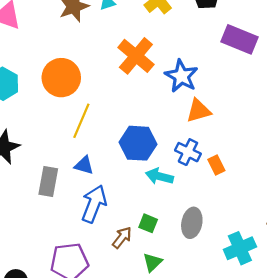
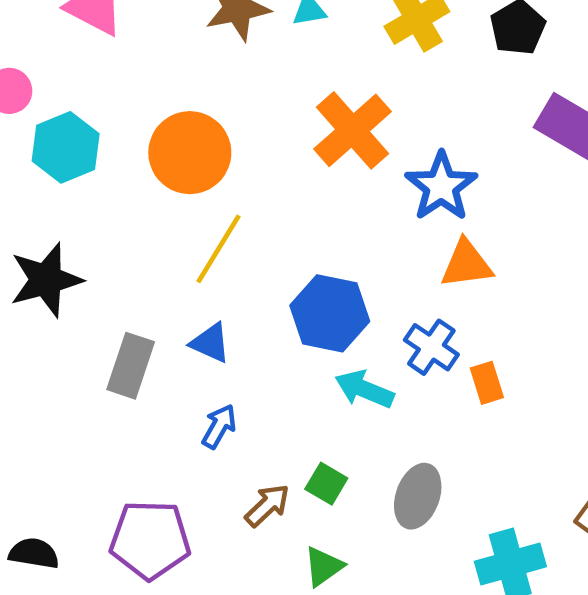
blue arrow: (94, 204) -> (219, 426), size x0.6

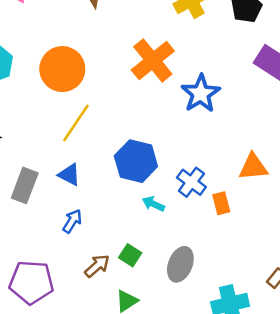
orange triangle: (466, 264) -> (253, 167), moved
cyan arrow: (364, 389) -> (153, 204), size x0.7

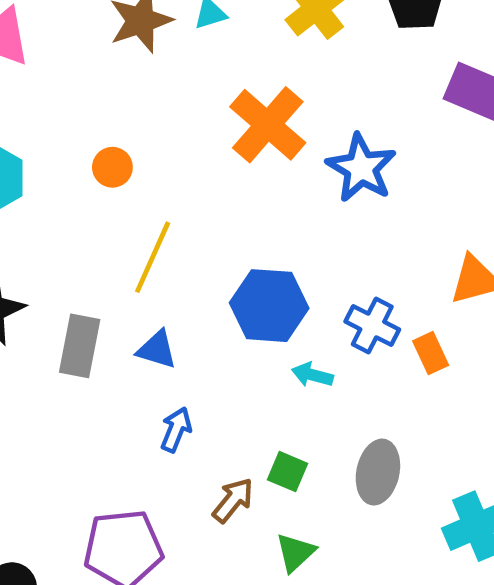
orange circle: (62, 69) -> (112, 167), size x0.5
gray rectangle: (25, 185) -> (80, 346), moved

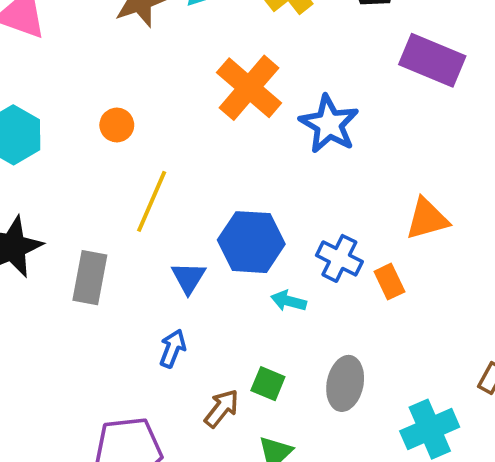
blue triangle: (157, 350) -> (188, 278), moved, turned 45

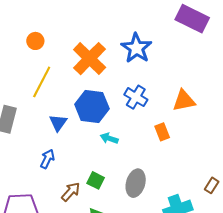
orange cross: (249, 88) -> (90, 59), moved
orange circle: (117, 125) -> (35, 41), moved
blue cross: (339, 258) -> (136, 97), moved

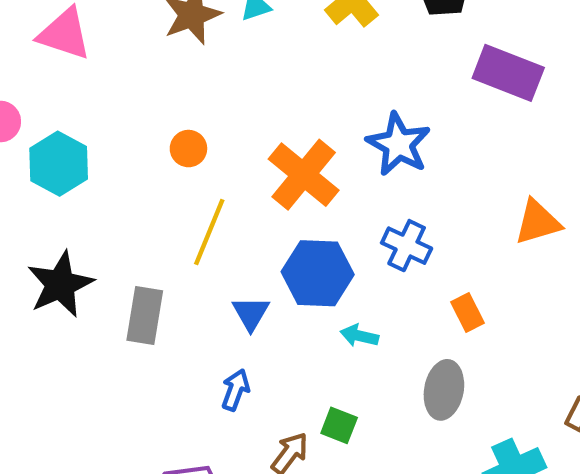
orange triangle: (184, 101) -> (538, 222), moved
gray ellipse: (136, 183) -> (444, 390), moved

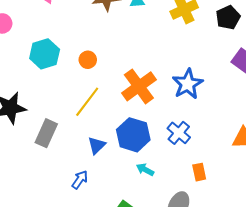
cyan hexagon: (59, 164) -> (45, 54), moved

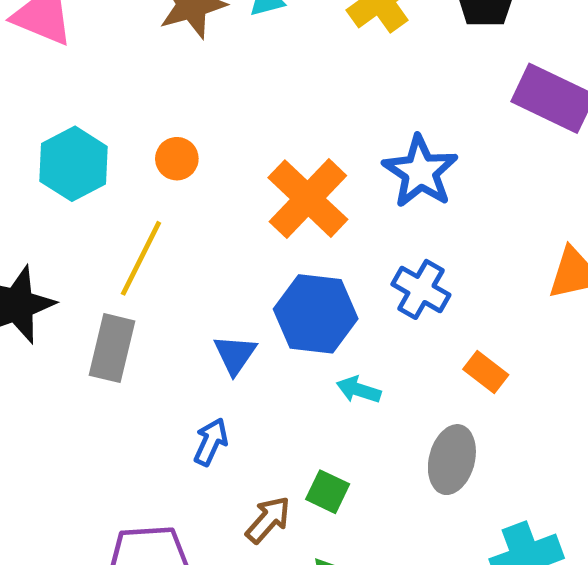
yellow line: (87, 102) -> (141, 258), moved
orange rectangle: (199, 172) -> (486, 372), turned -30

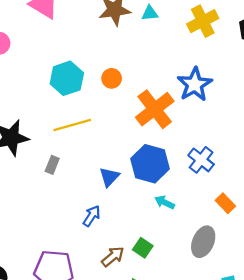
orange circle: (177, 159) -> (112, 78), moved
cyan hexagon: (73, 164) -> (67, 78), moved
blue star: (420, 172) -> (195, 84), moved
yellow line: (141, 258) -> (72, 125), turned 39
gray rectangle: (112, 348) -> (52, 165), size x0.6

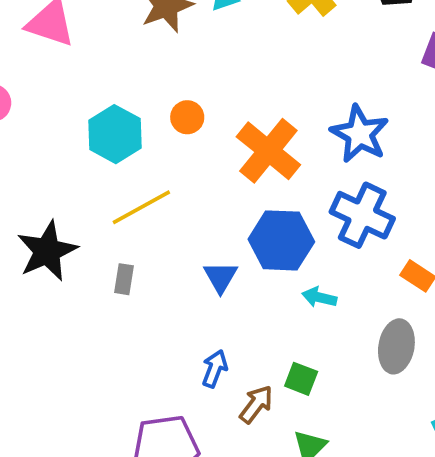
blue star: (195, 84) -> (360, 134), moved
blue cross: (201, 160) -> (362, 215), size x1.4
blue arrow: (92, 216) -> (215, 369), moved

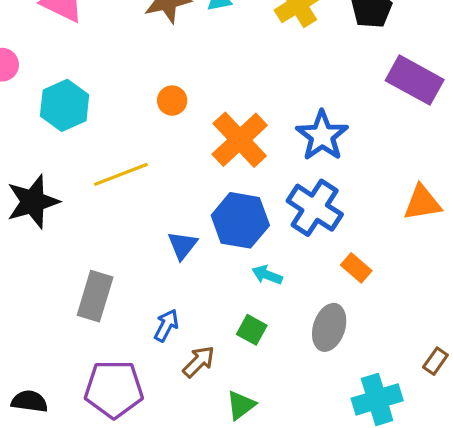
cyan hexagon: (115, 134) -> (65, 105), moved
gray rectangle: (124, 279) -> (95, 296), moved, size x1.8
green square: (301, 379) -> (252, 330), moved

